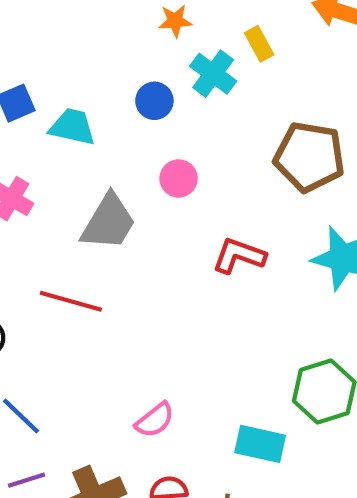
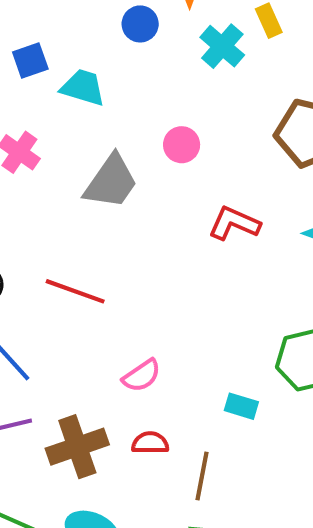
blue circle: (154, 101) -> (140, 24), moved
red line: (71, 301) -> (75, 291), moved
cyan rectangle: (260, 444) -> (241, 406), size x0.7

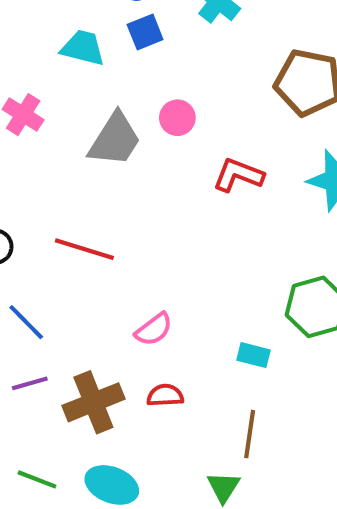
blue square: (30, 61) -> (145, 32), moved
pink circle: (182, 145) -> (177, 118), moved
brown line: (202, 476) -> (250, 434), moved

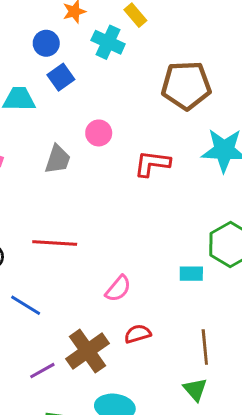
gray trapezoid: (115, 140) -> (58, 159), size x0.7
cyan rectangle: (253, 355) -> (191, 274), moved
purple line: (30, 383) -> (42, 371), moved

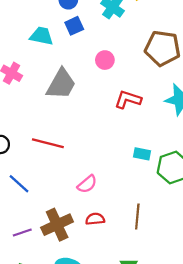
pink circle: (99, 133) -> (105, 60), moved
gray trapezoid: (58, 159) -> (61, 84), size x1.5
cyan rectangle: (191, 274) -> (142, 154), moved
brown line: (205, 347) -> (137, 217), moved

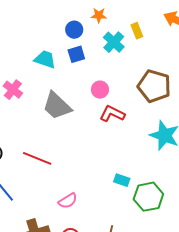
gray trapezoid: (61, 84) -> (57, 106), turned 96
red L-shape: (128, 99) -> (112, 114), moved

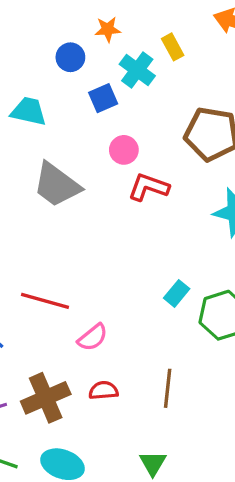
blue square: (76, 54) -> (103, 98), moved
red line: (37, 158) -> (45, 301), moved
cyan rectangle: (122, 180) -> (177, 293), turned -63

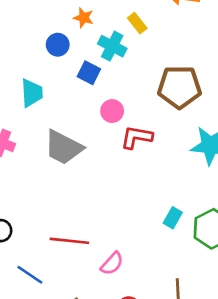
orange star: (108, 29) -> (84, 18), turned 30
blue square: (103, 98) -> (89, 73), turned -30
cyan trapezoid: (29, 111) -> (32, 93), turned 84

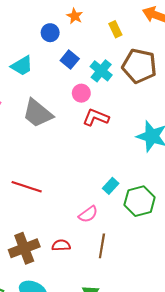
cyan cross: (112, 46) -> (101, 71), moved
brown pentagon: (179, 87) -> (139, 66), moved
cyan trapezoid: (32, 93) -> (22, 66), turned 50
pink semicircle: (112, 264) -> (88, 214), moved

